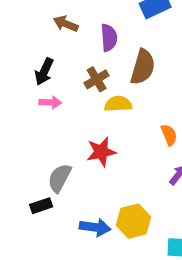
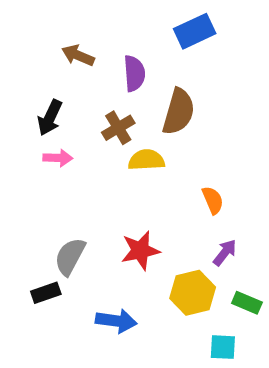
red star: (101, 152) -> (140, 250), moved
yellow hexagon: (134, 221) -> (193, 293), moved

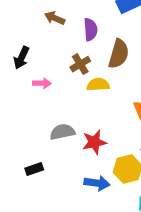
black arrow: (50, 118) -> (21, 58), moved
gray semicircle: (70, 257) -> (62, 132), moved, turned 50
blue arrow: (116, 321) -> (97, 183), moved

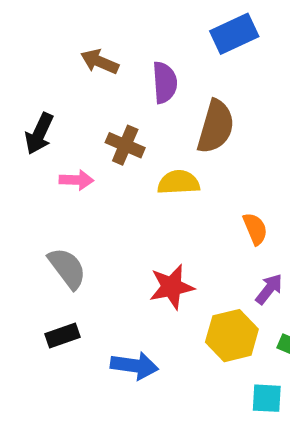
brown cross: (80, 64) -> (125, 145), moved, turned -36
gray semicircle: (62, 132) -> (67, 268), moved, turned 65
blue arrow: (97, 183) -> (134, 366), moved

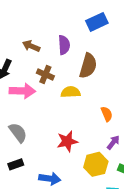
brown arrow: (100, 62) -> (31, 46), moved
pink arrow: (76, 180) -> (22, 91), size x1.6

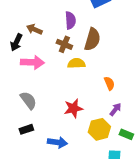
brown arrow: (31, 46) -> (34, 29), moved
brown cross: (45, 75) -> (64, 44), moved

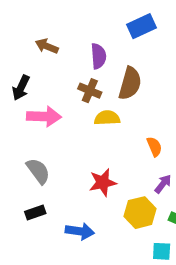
brown arrow: (34, 29) -> (47, 46), moved

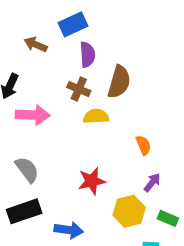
blue rectangle: (141, 26) -> (73, 24), moved
black rectangle: (35, 213) -> (24, 211), size x1.6

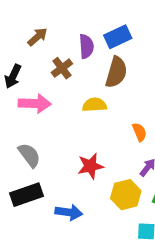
blue rectangle: (73, 24) -> (118, 37), moved
brown arrow: (36, 44) -> (37, 37), turned 115
brown cross: (79, 89) -> (62, 68), moved, turned 30

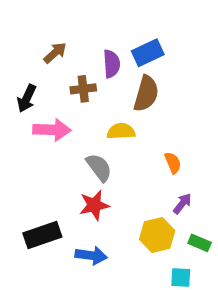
brown cross: (62, 68) -> (83, 89), turned 30
gray semicircle: (29, 155) -> (99, 167), moved
red star: (90, 166) -> (94, 205), moved

